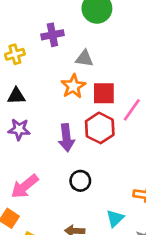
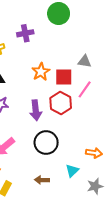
gray triangle: (84, 58) -> (85, 61), moved
black circle: (80, 181) -> (46, 143), size x1.5

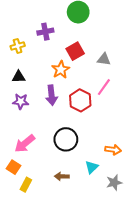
red square: (64, 77) -> (75, 51), moved, turned -30
purple arrow: (36, 110) -> (51, 95), moved

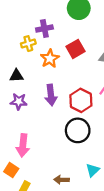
yellow cross: (18, 46) -> (28, 44), moved
orange star: (61, 70) -> (50, 59), moved
black circle: (66, 139) -> (78, 130), moved
pink arrow: (25, 144) -> (23, 145), turned -45

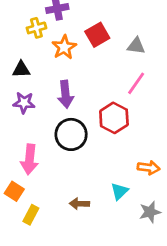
red hexagon: (81, 100) -> (114, 118), moved
black circle: (78, 130) -> (71, 134), moved

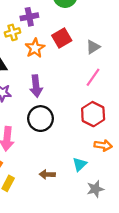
gray triangle: (136, 46) -> (93, 47), turned -40
red hexagon: (114, 118) -> (93, 114), moved
gray star: (150, 212) -> (95, 189), moved

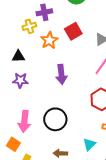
purple arrow: (36, 86) -> (61, 74), moved
black circle: (41, 119) -> (55, 119), moved

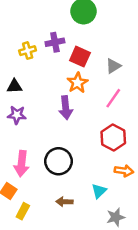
purple cross: (44, 12) -> (55, 42), moved
red square: (73, 31) -> (80, 57), turned -36
orange star: (49, 40) -> (78, 83), moved

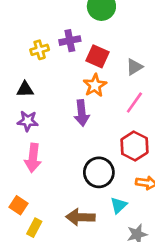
black circle: (59, 161) -> (99, 172), moved
pink arrow: (22, 164) -> (33, 158), moved
brown arrow: (64, 202) -> (80, 217), size x1.5

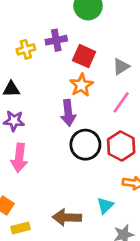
black circle: (99, 172) -> (85, 145), moved
yellow rectangle: (34, 228) -> (21, 228), turned 48

